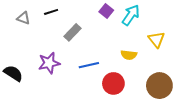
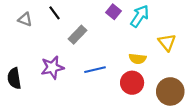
black line: (51, 12) -> (55, 13), turned 72
black semicircle: (13, 73) -> (14, 78), turned -132
red circle: (113, 83) -> (132, 83), moved

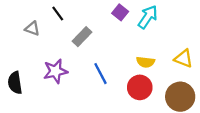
gray triangle: (25, 19) -> (32, 29), moved
yellow triangle: (167, 42) -> (184, 59), moved, turned -30
blue line: (95, 70) -> (100, 74), turned 75

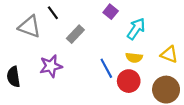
cyan arrow: (148, 17) -> (136, 29), moved
gray triangle: (32, 29) -> (30, 27), size x1.6
blue line: (100, 74) -> (106, 68), moved

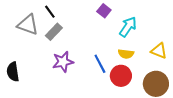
gray rectangle: (75, 34) -> (54, 32), moved
purple star: (51, 66) -> (63, 62), moved

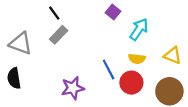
gray triangle: (28, 25) -> (21, 43), moved
purple star: (63, 62) -> (73, 88), moved

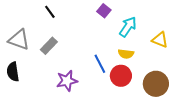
gray rectangle: (59, 35) -> (49, 46), moved
yellow triangle: (173, 55) -> (160, 40), moved

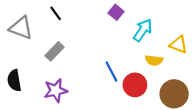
gray triangle: (19, 40) -> (21, 28), moved
yellow semicircle: (126, 54) -> (154, 60), moved
purple star: (67, 81) -> (56, 90), moved

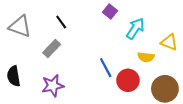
black line: (56, 13) -> (61, 22), moved

